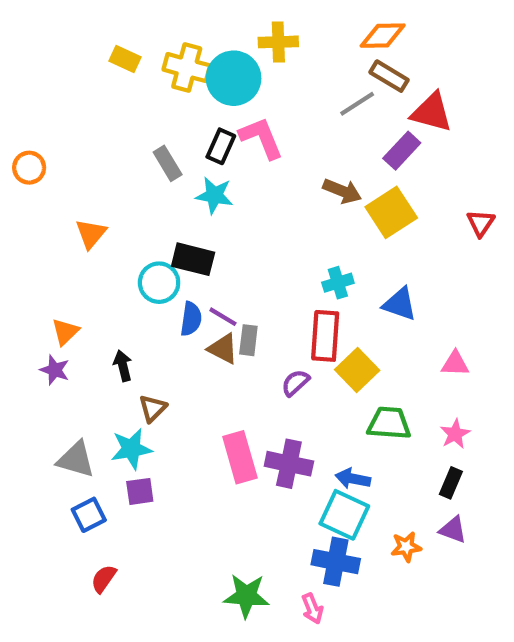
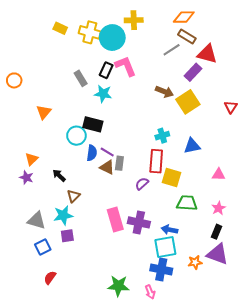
blue triangle: (400, 304) -> (192, 146), turned -30
black arrow: (123, 366) -> (59, 175), turned -32
yellow square: (357, 370) -> (172, 178), turned -30
cyan square: (344, 515) -> (165, 247), turned -35
purple triangle: (453, 530) -> (218, 254), size x1.6

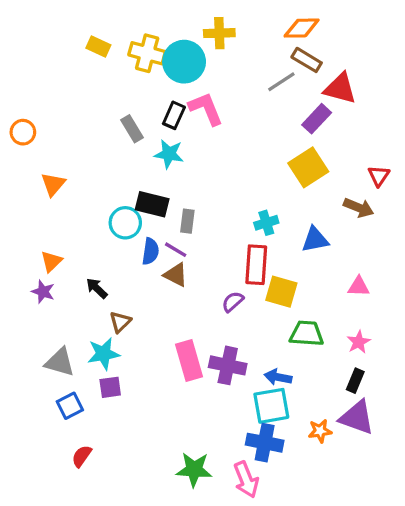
brown arrow: (164, 92) -> (359, 208), moved
orange triangle: (44, 112) -> (53, 184), moved
gray rectangle: (119, 163) -> (187, 221), moved
pink arrow: (150, 292) -> (246, 480), size x1.5

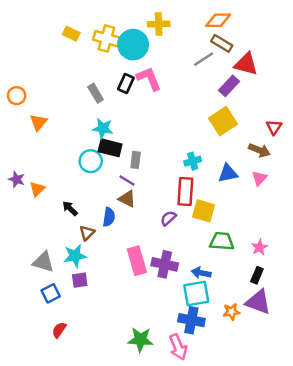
cyan star: (169, 154) -> (103, 128), moved
orange triangle: (53, 184) -> (38, 122), moved
blue semicircle: (150, 251) -> (109, 217), moved
pink triangle: (359, 287) -> (259, 178), moved, turned -49
purple star: (43, 292) -> (17, 179), moved

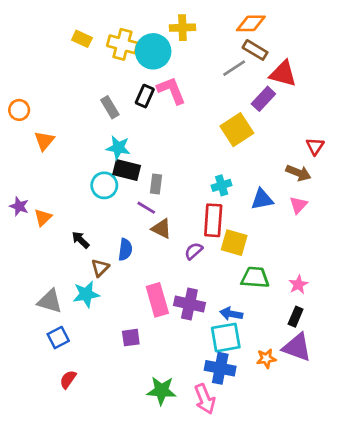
yellow square: (223, 121) -> (237, 130), moved
brown triangle: (127, 199) -> (162, 229), moved
purple square: (80, 280) -> (131, 338), moved

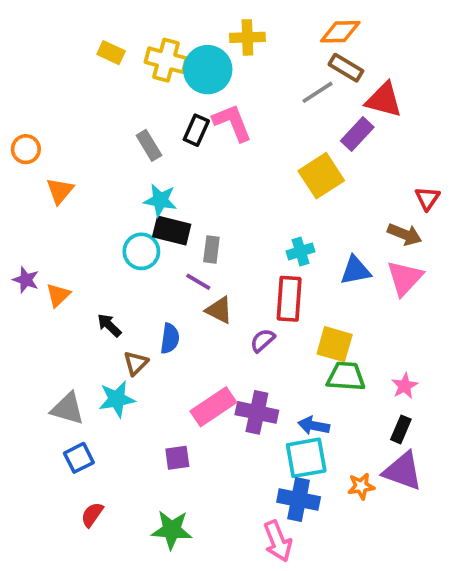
pink triangle: (298, 205) -> (405, 278), size x1.5
yellow square: (234, 243) -> (335, 344), moved
pink rectangle: (157, 300) -> (213, 407), turned 72
green star: (162, 391) -> (172, 530), moved

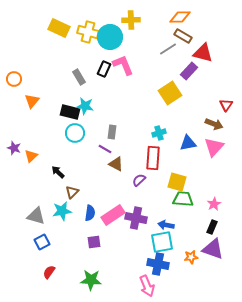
yellow rectangle: (111, 53) -> (59, 28), size x1.5
black rectangle: (172, 231) -> (70, 112), moved
blue semicircle: (170, 339) -> (90, 213), moved

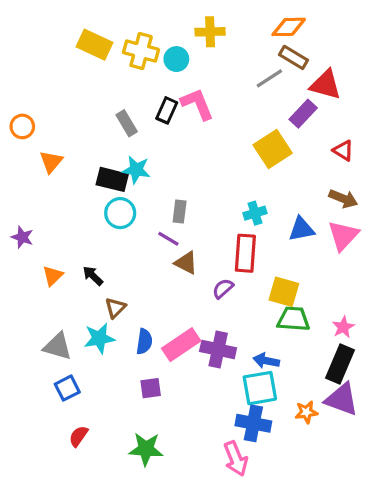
cyan circle: (110, 37) -> (176, 59), size x0.6
red triangle: (226, 105) -> (343, 151), moved, turned -32
orange triangle: (31, 156) -> (53, 276), moved
black rectangle: (212, 227) -> (340, 364), size x1.6

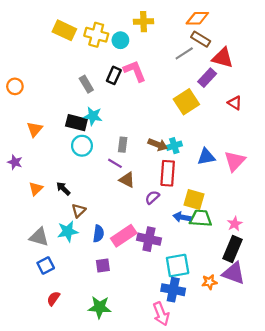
orange triangle: (51, 162) -> (35, 129), moved
brown arrow: (343, 199) -> (158, 145), moved
blue arrow: (266, 361) -> (182, 217), moved

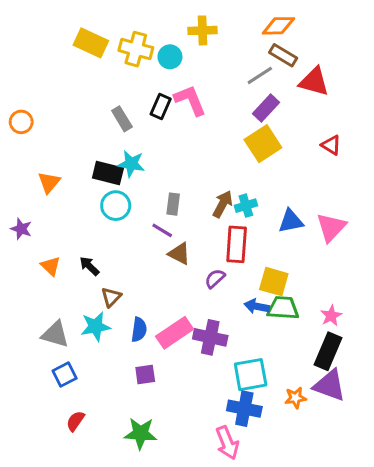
purple rectangle: (207, 78) -> (266, 108), moved
brown arrow: (158, 145) -> (223, 204), turned -84
orange triangle: (36, 189) -> (51, 266), turned -32

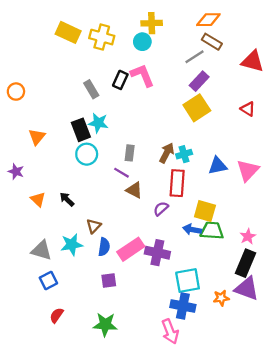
cyan circle: (170, 57) -> (142, 42), moved
red triangle: (314, 82) -> (252, 61), moved
black rectangle: (108, 173) -> (81, 130), turned 55
brown triangle: (111, 297) -> (94, 226), moved

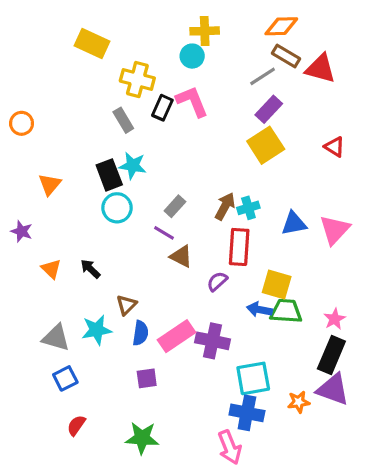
yellow cross: (102, 37) -> (137, 79), moved
red triangle: (252, 61) -> (320, 69), moved
gray rectangle: (130, 153) -> (175, 206), turned 35

